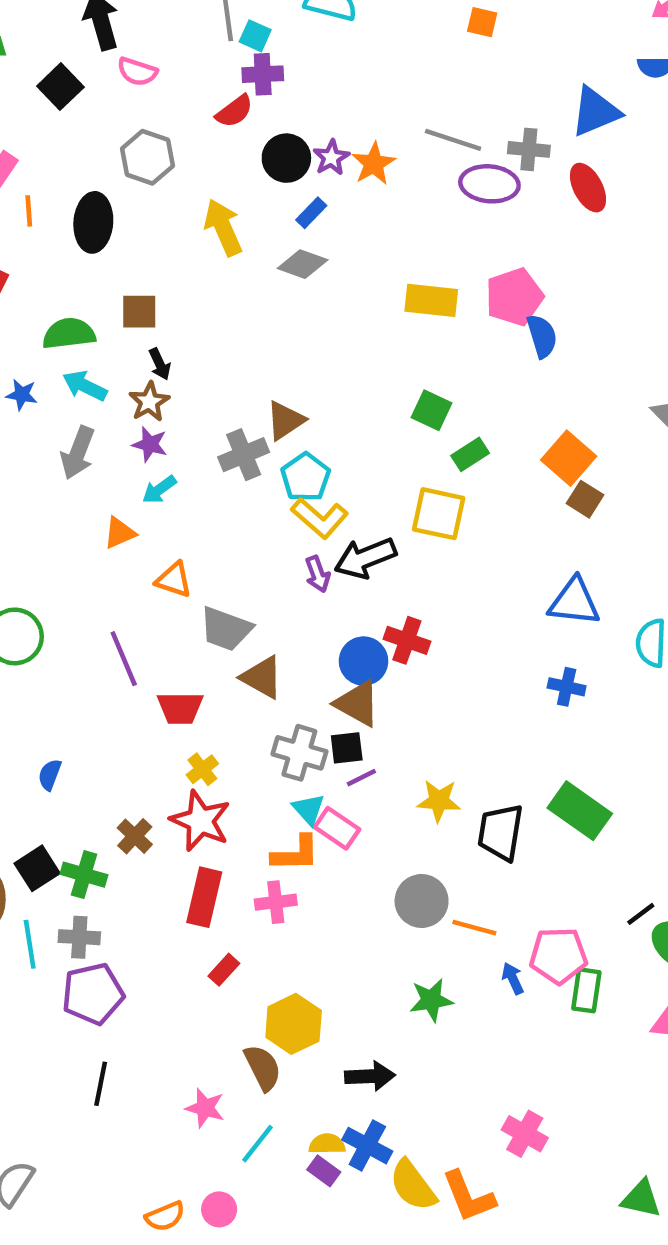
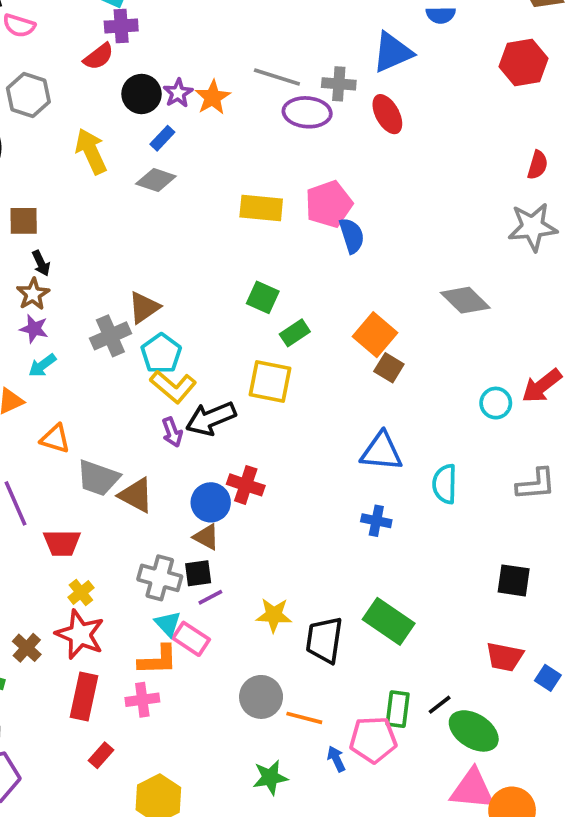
brown triangle: (262, 677) -> (136, 495), moved
brown triangle: (357, 703) -> (206, 537), size x0.7
green rectangle: (586, 990) -> (398, 709), moved

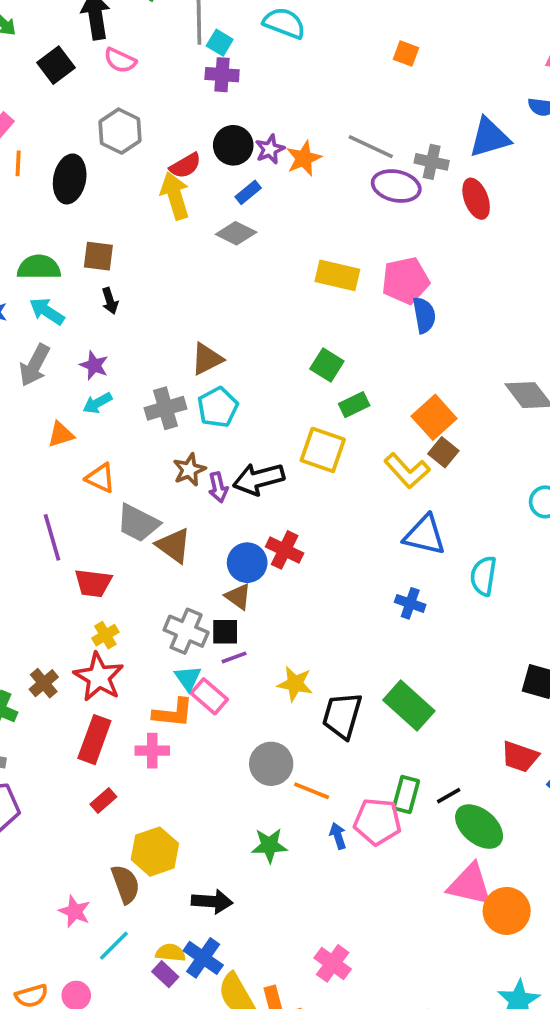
red semicircle: (99, 57) -> (185, 166), moved
brown star: (33, 294) -> (189, 470), moved
gray cross: (110, 336) -> (166, 408), moved
yellow L-shape: (173, 387) -> (407, 471), moved

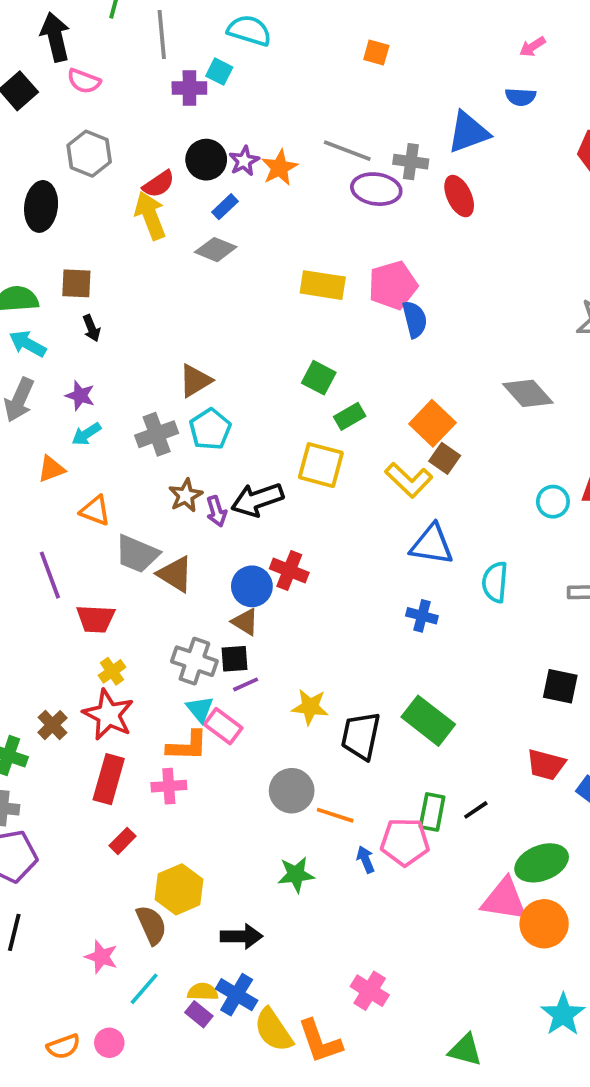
cyan square: (220, 43) -> (219, 72), moved
green ellipse: (479, 827) -> (542, 863), moved, turned -57

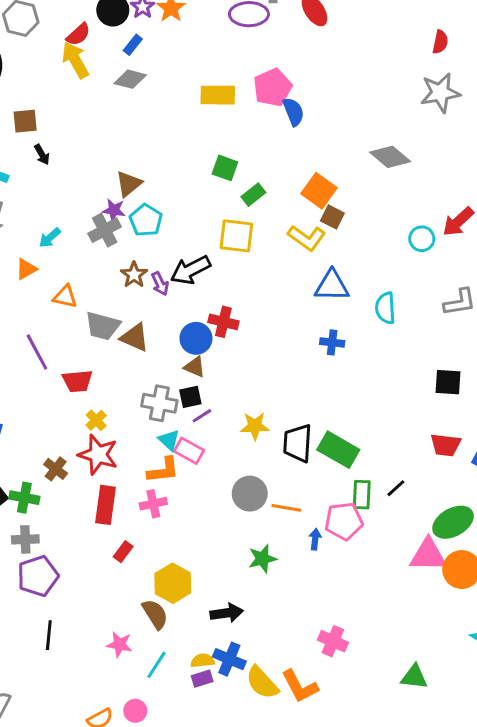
purple star: (80, 396) -> (114, 210), moved
green rectangle: (428, 721) -> (338, 450), moved
blue arrow: (366, 859) -> (315, 539), turned 36
purple rectangle: (199, 1014) -> (202, 679), turned -48

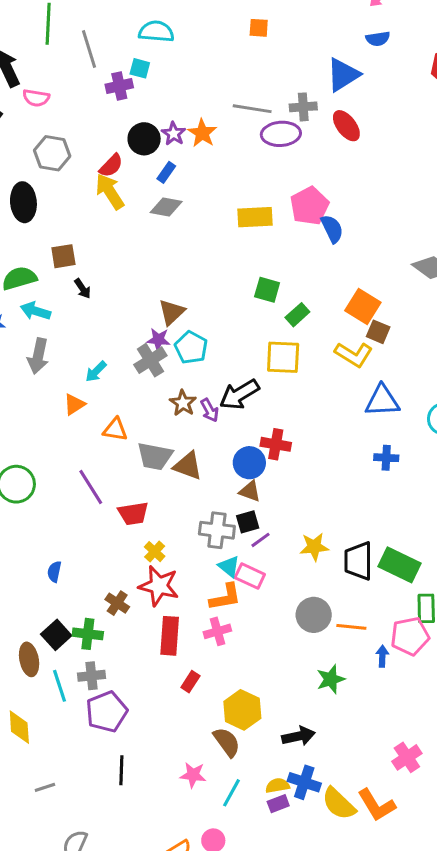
pink cross: (333, 641) -> (407, 757), turned 36

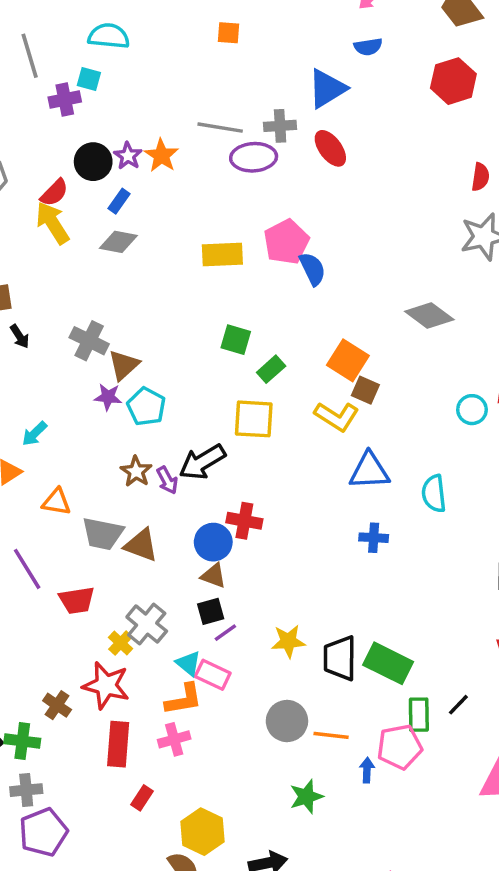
gray cross: (150, 360) -> (89, 341), moved, turned -32
gray cross: (217, 530) -> (147, 624), moved, turned 32
yellow cross: (155, 552) -> (121, 643), moved

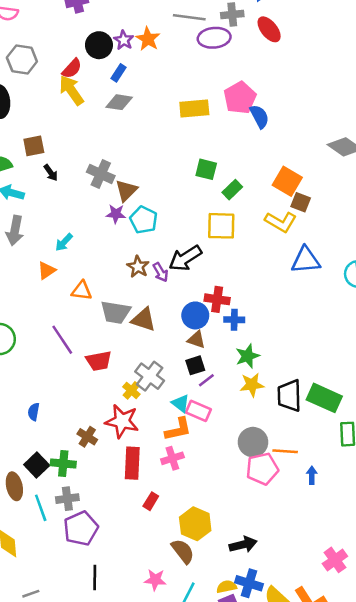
blue cross: (374, 538) -> (234, 320), moved
pink pentagon: (400, 747) -> (262, 469), moved
green star: (306, 797) -> (247, 356), moved

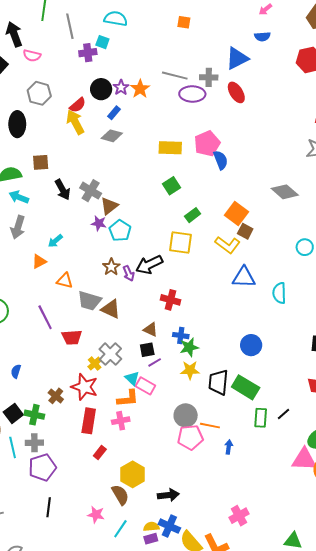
green square: (206, 169) -> (172, 186), moved, turned 36
black arrow: (51, 173) -> (63, 190), moved, size x1.5
blue circle: (195, 315) -> (251, 345), moved
blue cross: (234, 320) -> (181, 336), moved

